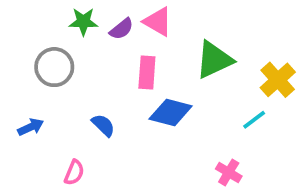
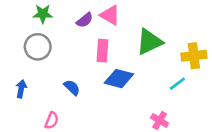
green star: (83, 22) -> (43, 14), moved
yellow cross: (278, 80) -> (194, 56), turned 35
blue arrow: (31, 127) -> (21, 89), turned -54

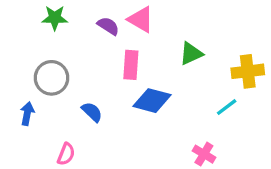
purple semicircle: (85, 20) -> (108, 26), turned -108
green triangle: (149, 42) -> (191, 54), size x0.7
gray circle: (38, 47) -> (51, 78), moved

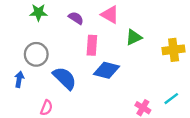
pink triangle: (141, 19) -> (110, 15), moved
cyan line: (227, 107) -> (171, 99), moved
blue semicircle: (92, 112) -> (65, 78), size x1.6

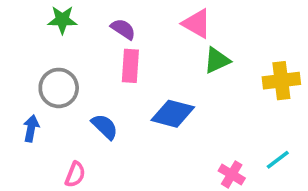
pink triangle: (110, 15) -> (197, 24), moved
pink rectangle: (92, 45) -> (130, 66), moved
blue semicircle: (65, 78) -> (105, 127), size x0.7

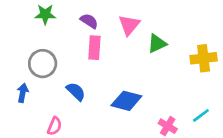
pink triangle: (197, 24) -> (129, 25), moved, turned 40
blue diamond: (173, 114) -> (126, 101), moved

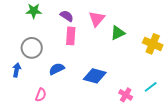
yellow cross: (204, 58) -> (153, 44), turned 30
blue semicircle: (76, 91) -> (57, 69), turned -70

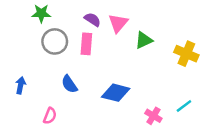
purple semicircle: (67, 16) -> (92, 19), moved
gray circle: (32, 48) -> (55, 41), moved
blue semicircle: (57, 69) -> (69, 84), turned -98

